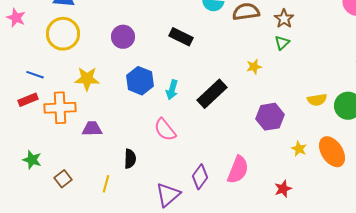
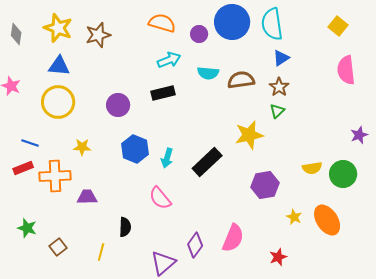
black rectangle: (181, 37) -> (163, 93), moved, turned -40
yellow star: (254, 67) -> (249, 135), size x1.8
yellow star: (87, 79) -> (82, 147), size x0.7

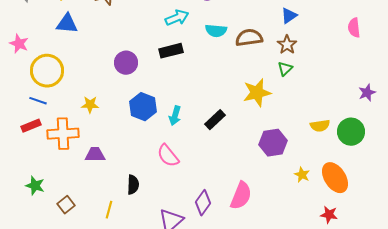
pink semicircle: (346, 70) -> (354, 28), size x0.7
yellow circle: (58, 102) -> (47, 71), moved
black rectangle: (207, 162) -> (215, 120), size x0.7
red star: (278, 257) -> (329, 215), moved, turned 30

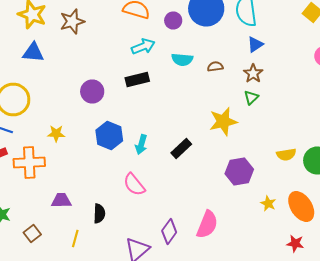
brown semicircle: (249, 38) -> (215, 66), size x0.6
purple trapezoid: (95, 155) -> (61, 200), moved

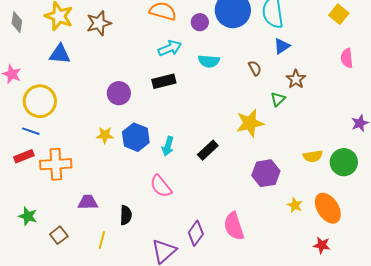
brown semicircle: (215, 66) -> (255, 68), moved, turned 70
brown star: (253, 74) -> (296, 79), moved
yellow star: (56, 134) -> (105, 135), moved
pink semicircle: (207, 224) -> (234, 226), turned 140

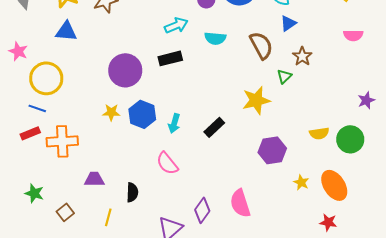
pink semicircle: (347, 58) -> (353, 35), turned -84
brown semicircle: (255, 68) -> (261, 45), size x1.8
purple circle: (119, 93) -> (125, 70), size x1.4

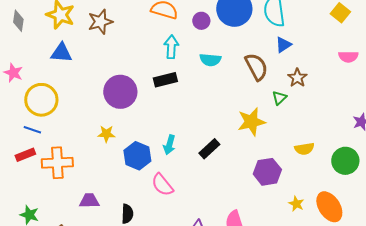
cyan arrow: (176, 25) -> (171, 47), turned -65
blue hexagon: (142, 114) -> (137, 156), moved
yellow semicircle: (319, 133) -> (304, 149), moved

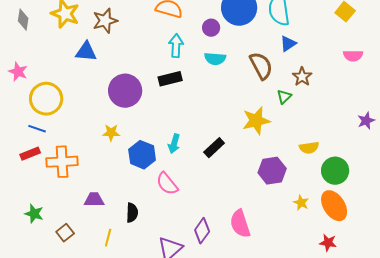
purple circle: (201, 21) -> (211, 28), moved
blue triangle: (61, 53) -> (86, 52), moved
green circle: (345, 161) -> (335, 171), moved

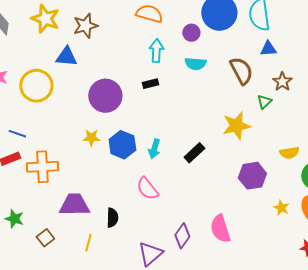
blue triangle: (288, 44) -> (268, 49), turned 30
black rectangle: (170, 79) -> (150, 84), size x0.7
yellow circle: (46, 99) -> (36, 86), moved
blue hexagon: (142, 155) -> (122, 145), moved
purple trapezoid: (94, 200) -> (74, 205), size x1.5

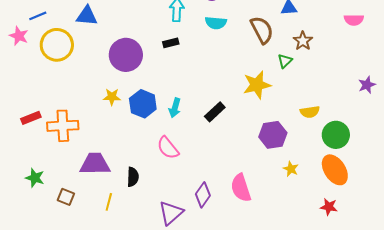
blue line: (17, 134) -> (38, 16), moved, turned -42
yellow star: (281, 208) -> (291, 169), moved
brown square: (45, 238) -> (66, 197), turned -30

